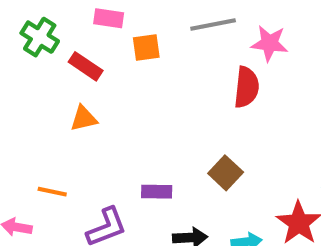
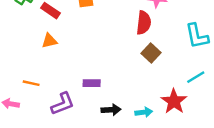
brown square: (226, 173) -> (151, 53), moved

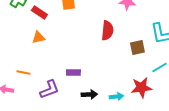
red semicircle: (144, 23) -> (107, 31), moved
brown square: (151, 53) -> (137, 48), moved, turned 35
red star: (174, 101) -> (141, 88), turned 30

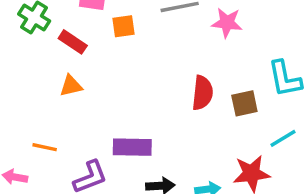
red semicircle: (107, 31) -> (202, 93), moved
purple rectangle: (73, 73) -> (132, 147), size x1.5

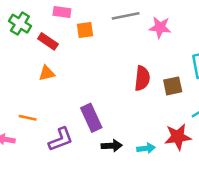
purple rectangle: (132, 147) -> (91, 118), turned 64

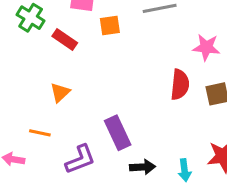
pink star: (160, 27) -> (206, 47), moved
orange triangle: (47, 73) -> (60, 92), moved, turned -30
cyan arrow: (146, 148) -> (185, 170), turned 90

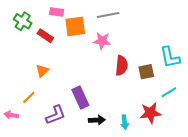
orange square: (110, 25) -> (75, 26), size x1.5
pink star: (206, 47) -> (102, 41), moved
orange line: (40, 133) -> (29, 97), turned -56

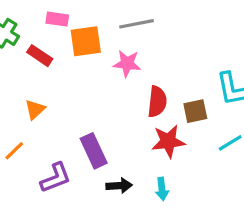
red star: (150, 113) -> (168, 141), moved

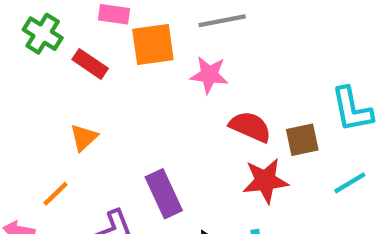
red semicircle: (157, 102) -> (250, 127), turned -72

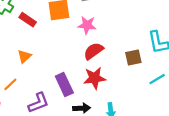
red semicircle: (250, 127) -> (93, 51), moved, turned -60
red star: (265, 181) -> (95, 78), moved

